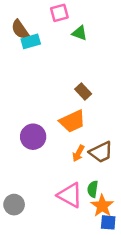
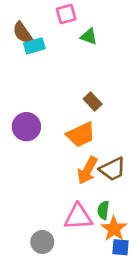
purple circle: (33, 137) -> (26, 127), moved
orange arrow: (78, 153) -> (87, 170), size x1.5
pink triangle: (70, 195) -> (78, 217), turned -32
gray circle: (14, 205) -> (42, 242), moved

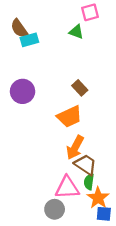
pink square: (66, 14) -> (90, 12), moved
purple circle: (26, 127) -> (23, 91), moved
brown trapezoid: (113, 169) -> (85, 165), moved, turned -120
gray circle: (42, 242) -> (55, 209), moved

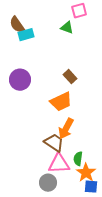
brown trapezoid: (85, 165) -> (54, 143), moved

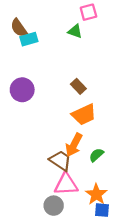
orange trapezoid: (61, 102) -> (84, 114), moved
green semicircle: (78, 159) -> (96, 155), moved, turned 40

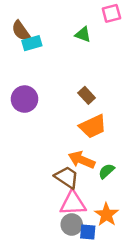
pink square: (88, 12) -> (111, 13), moved
orange arrow: (74, 145) -> (82, 160), turned 85
gray circle: (54, 206) -> (72, 224), moved
blue square: (102, 210) -> (88, 232), moved

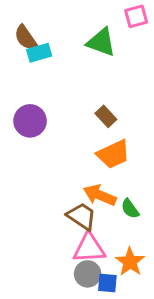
green triangle: (83, 34) -> (101, 42), size x1.5
green semicircle: (106, 171) -> (130, 209), turned -84

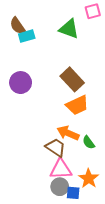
brown rectangle: (106, 116) -> (72, 79), size x1.6

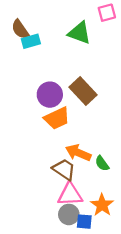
purple circle: (21, 83) -> (50, 95), moved
orange trapezoid: (77, 105) -> (57, 118), moved

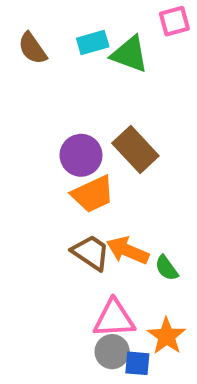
cyan rectangle: (31, 41) -> (93, 43), moved
brown trapezoid: (64, 169) -> (91, 252), moved

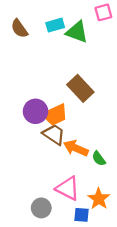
purple circle: (81, 155) -> (35, 111), moved
brown trapezoid: (91, 252) -> (54, 134), moved
pink triangle: (114, 319) -> (68, 188), turned 30
gray circle: (112, 352) -> (41, 208), moved

